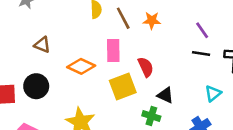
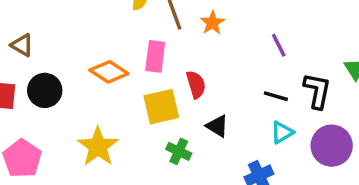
orange star: (152, 20) -> (212, 23), turned 30
brown triangle: (42, 45) -> (22, 45), moved
black line: (201, 53) -> (276, 96), moved
green cross: (151, 116) -> (179, 151), moved

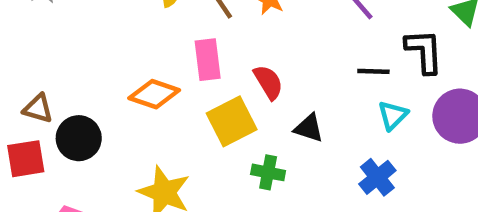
brown triangle: (22, 45) -> (38, 109), moved

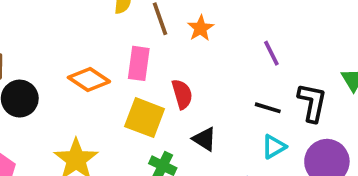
yellow square: (232, 121) -> (145, 118), turned 33

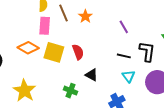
pink rectangle: (139, 63) -> (45, 26), moved
yellow square: (145, 118) -> (54, 52), moved
cyan triangle: (274, 147) -> (129, 76), turned -32

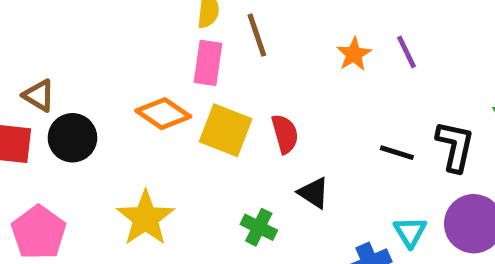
orange star: (85, 16) -> (354, 54), moved
purple line: (124, 27) -> (407, 52), moved
cyan triangle: (129, 76) -> (410, 232), moved

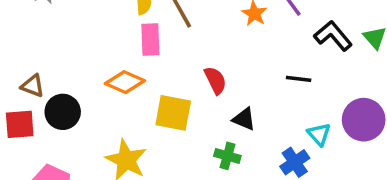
yellow square: (226, 130) -> (173, 113), moved
black L-shape: (455, 146) -> (333, 36), moved, turned -42
green cross: (259, 227) -> (227, 156), moved

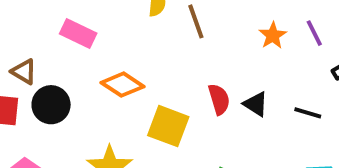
pink rectangle: (150, 40) -> (78, 33), moved, turned -72
black triangle: (244, 119) -> (256, 104), moved

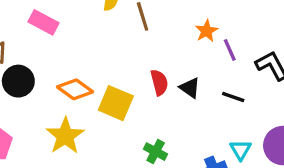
purple line: (314, 33) -> (230, 50), moved
orange diamond: (123, 85) -> (75, 89), moved

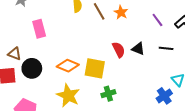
pink rectangle: (44, 22) -> (39, 29), turned 60
orange star: (206, 31) -> (121, 12), moved
green cross: (156, 152) -> (108, 94), moved, turned -32

